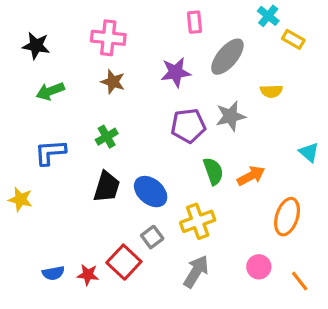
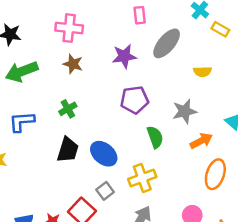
green arrow: (50, 91) -> (22, 72), size x1.4
gray star: (231, 116) -> (185, 111), moved
orange arrow: (251, 176) -> (201, 141), moved

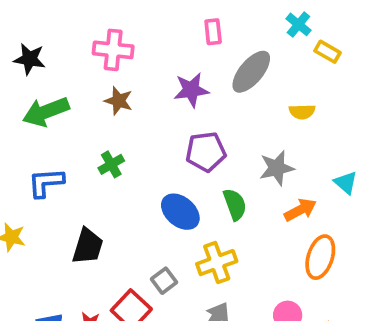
black trapezoid: (68, 150) -> (88, 246), moved
blue ellipse: (104, 154) -> (180, 212), moved

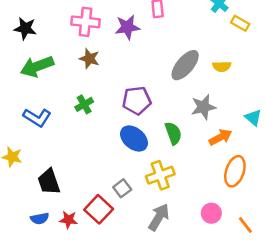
gray ellipse: (251, 72) -> (185, 65), moved
purple star: (191, 90) -> (127, 27), moved
purple pentagon: (206, 152) -> (137, 101), moved
blue L-shape: (46, 183) -> (37, 118), turned -144
black trapezoid: (88, 246) -> (49, 182), moved, turned 144

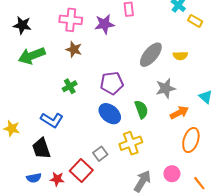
blue L-shape: (37, 118) -> (52, 120), moved
gray arrow: (159, 217) -> (142, 181), moved

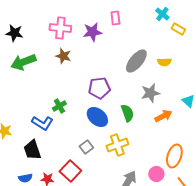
green cross: (70, 86) -> (59, 106), moved
orange ellipse: (191, 140) -> (174, 156), moved
gray square: (100, 154) -> (86, 147), moved

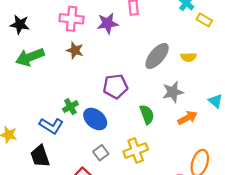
blue ellipse: (97, 117) -> (95, 119), moved

